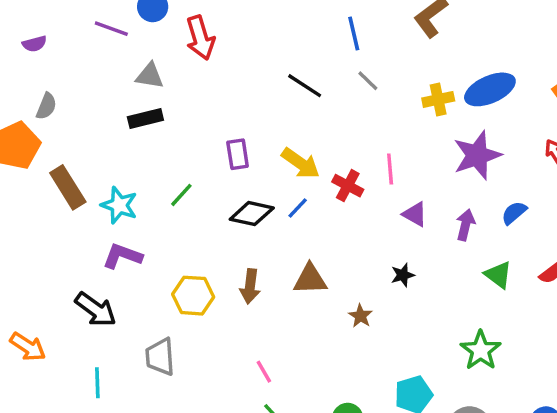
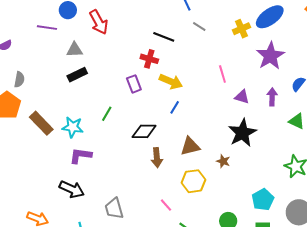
red cross: (348, 186) -> (149, 59), moved
black diamond: (252, 214) -> (144, 131), moved
black star: (403, 275) -> (242, 133), size x2.0
yellow hexagon: (193, 296) -> (193, 181), moved
pink line: (264, 372) -> (166, 205), moved

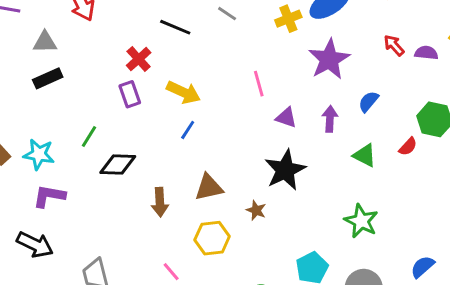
red cross: (149, 59) -> (139, 59), moved, turned 30
black diamond: (144, 131) -> (118, 164), moved

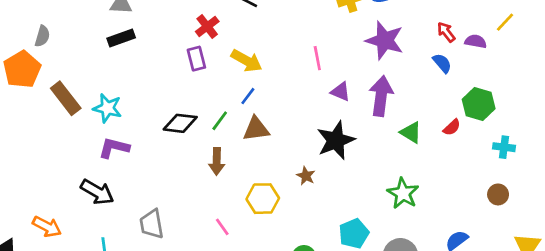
purple star: (329, 59) -> (385, 40), turned -30
blue semicircle: (368, 101) -> (442, 63), moved, turned 95
purple arrow: (330, 119) -> (381, 96), size x1.6
green line: (89, 136) -> (220, 121), moved
brown triangle: (209, 187) -> (256, 129), moved

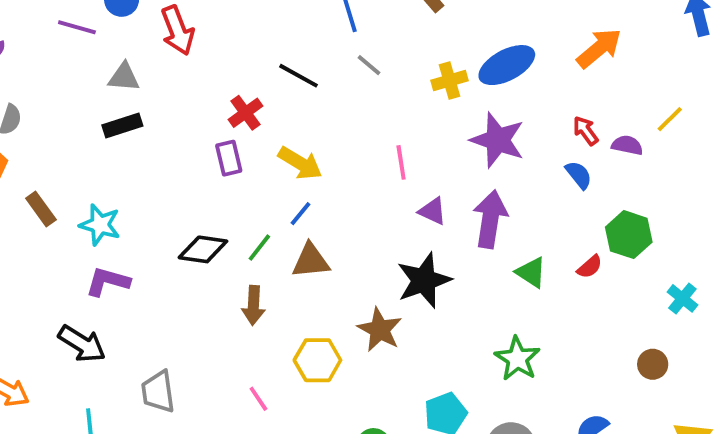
brown rectangle: (66, 98) -> (41, 209), size x0.7
cyan cross: (504, 147) -> (682, 298), moved, turned 30
brown star: (306, 176) -> (380, 330), size x1.6

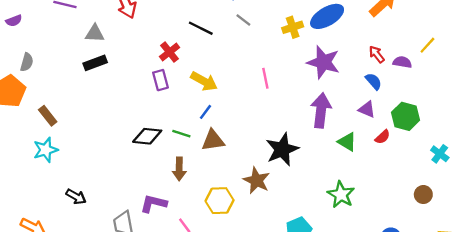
purple triangle: (433, 211) -> (367, 109), moved
cyan star: (100, 225) -> (46, 150), moved, turned -30
green line: (259, 248) -> (181, 134), turned 72
purple L-shape: (108, 282) -> (154, 203), moved
black arrow: (82, 344) -> (76, 197), size x0.7

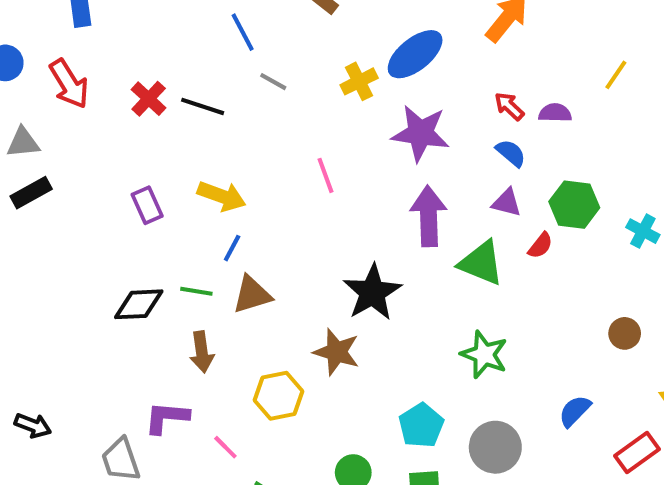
yellow line: (427, 45) -> (616, 75), moved
red cross: (170, 52) -> (149, 99), moved
green triangle: (347, 142) -> (481, 263), size x1.4
cyan cross: (440, 154) -> (643, 231), moved

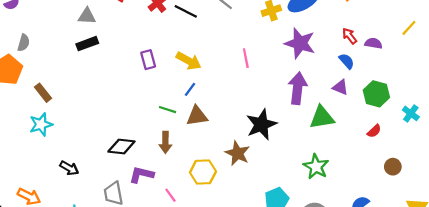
red semicircle: (540, 245) -> (374, 131), moved
green triangle: (481, 263) -> (322, 117), turned -40
black diamond: (139, 304) -> (121, 147), moved

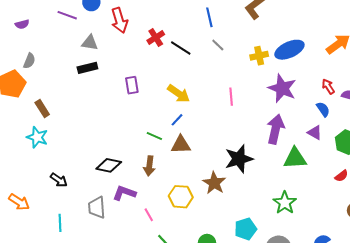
purple rectangle: (148, 60) -> (132, 85), moved
cyan star: (41, 124) -> (37, 137), turned 30

